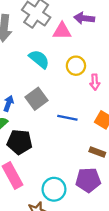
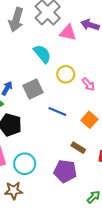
yellow circle: (76, 66) -> (66, 74), moved
pink arrow: (95, 82) -> (88, 84), turned -48
cyan circle: (54, 189) -> (25, 164), moved

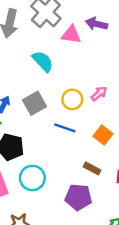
yellow circle: (66, 74) -> (72, 99), moved
pink arrow: (88, 84) -> (99, 94), turned -88
cyan circle: (25, 164) -> (32, 178), moved

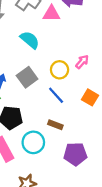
blue line: (65, 128) -> (56, 95), turned 36
brown rectangle: (92, 168) -> (55, 125), moved

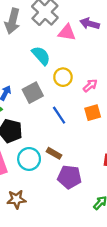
yellow circle: (60, 70) -> (63, 77), moved
orange square: (90, 97) -> (93, 113), moved, turned 35
brown rectangle: (55, 125) -> (54, 153), moved

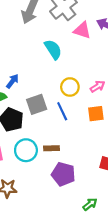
yellow circle: (63, 77) -> (70, 87), moved
gray square: (33, 93) -> (37, 104), moved
brown rectangle: (54, 153) -> (52, 148), turned -40

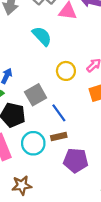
blue line: (62, 111) -> (59, 113), moved

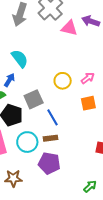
cyan semicircle: (42, 36) -> (20, 58), moved
purple pentagon: (76, 160) -> (49, 163), moved

